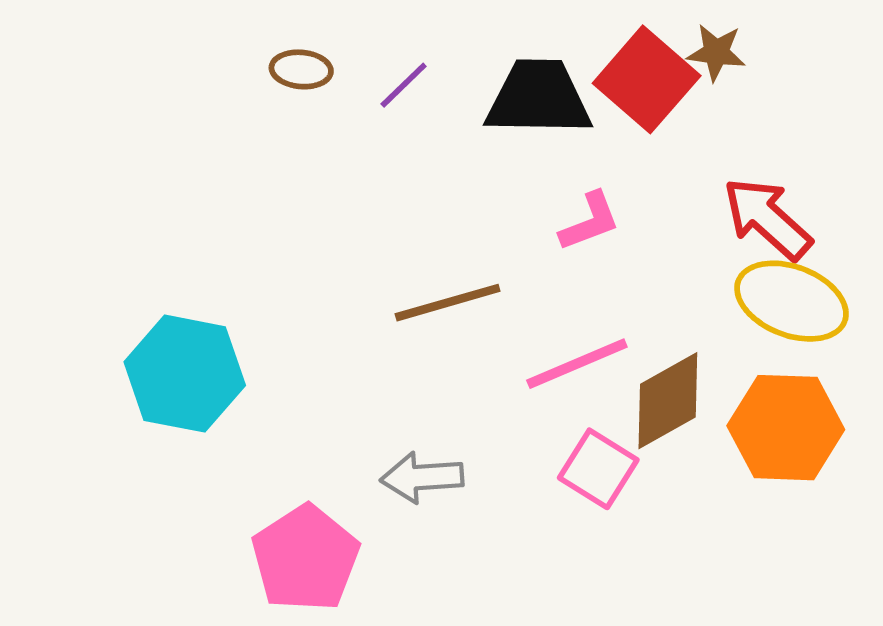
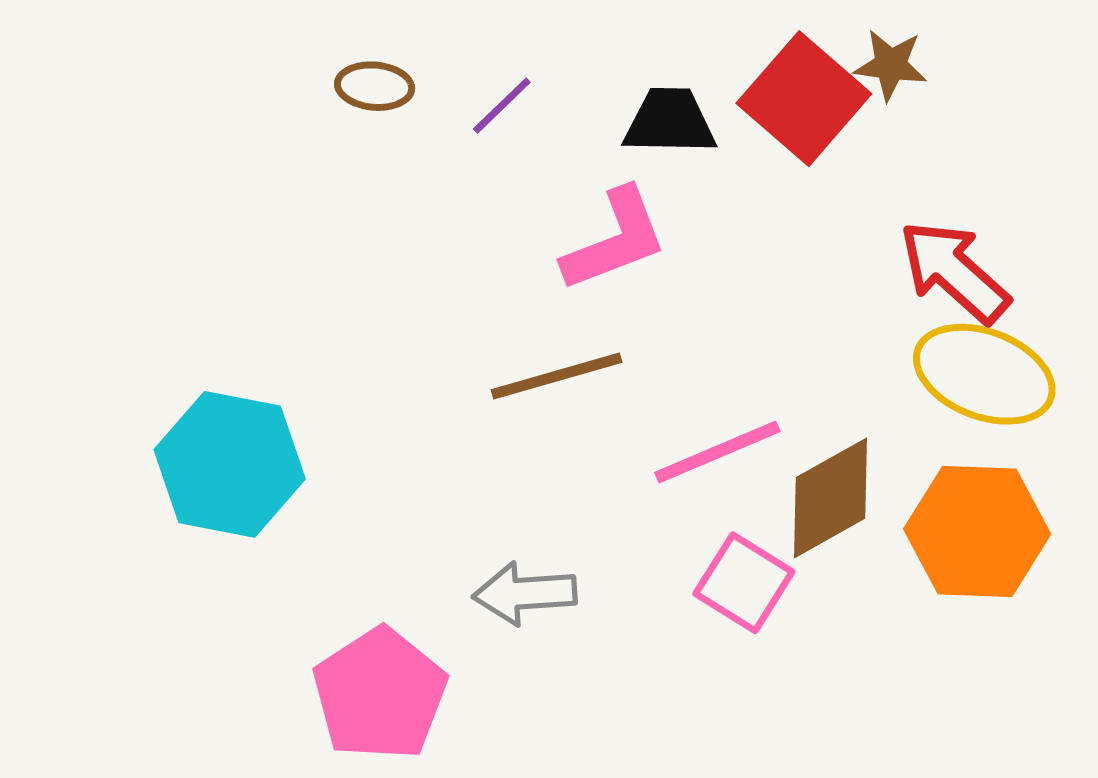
black trapezoid: (539, 98) -> (670, 121), size x0.7
pink L-shape: (590, 222) -> (615, 240), moved, size x1.4

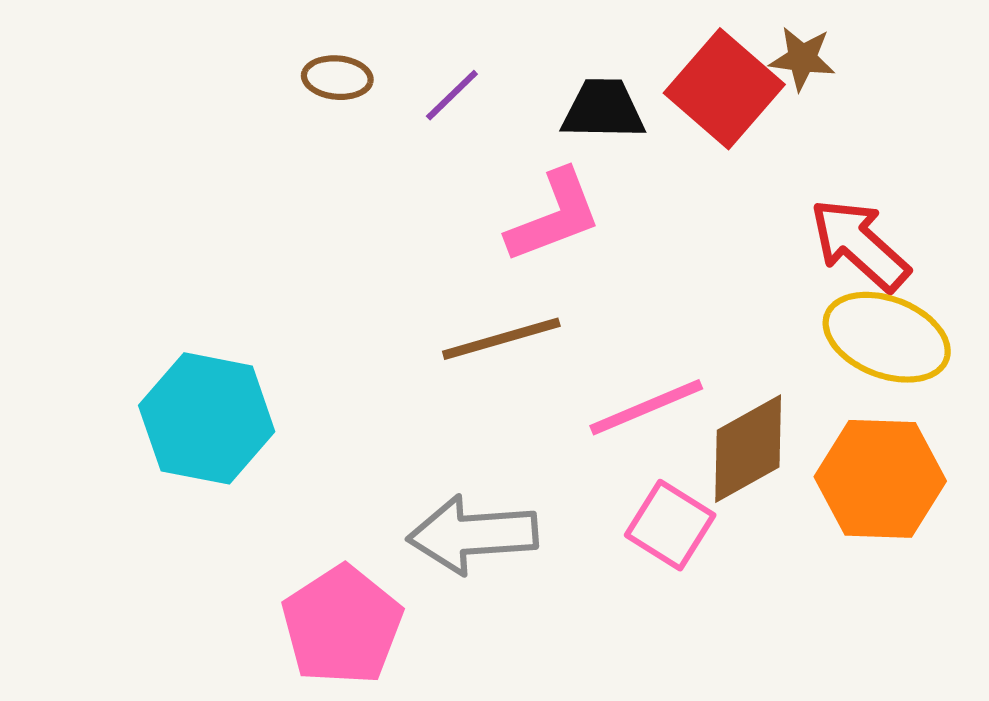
gray arrow: (525, 593) -> (473, 535), size x1.4

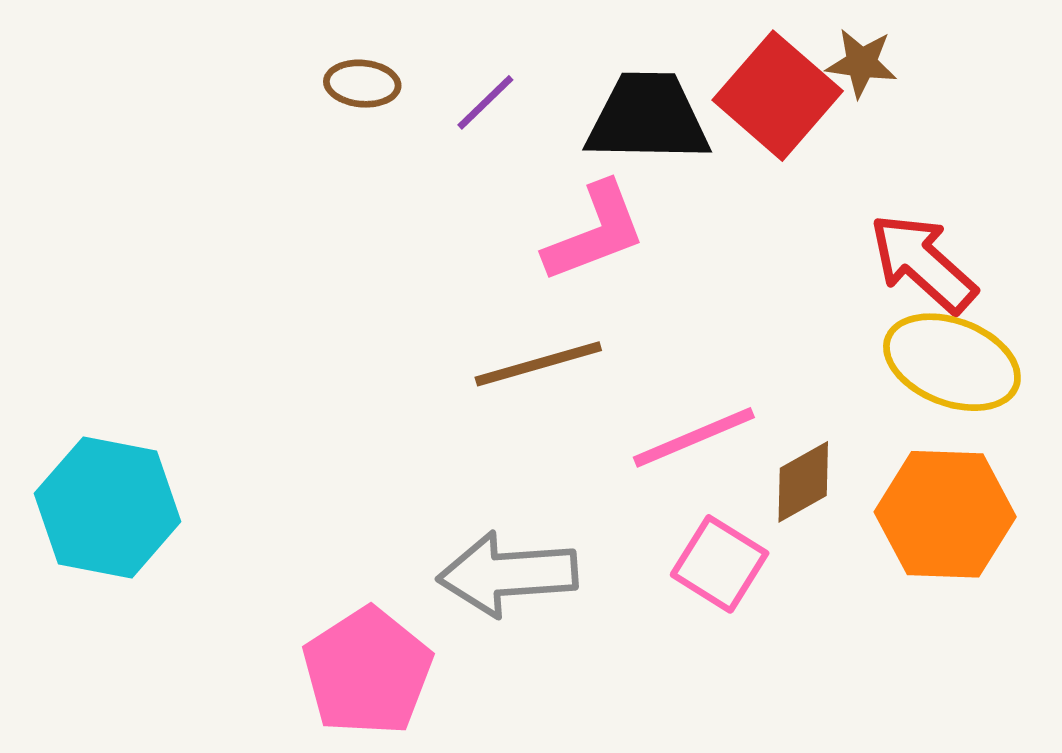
black trapezoid: (603, 109) -> (648, 118), size x1.4
cyan hexagon: (207, 418) -> (108, 507), moved
brown diamond: (748, 449) -> (803, 482), size x0.7

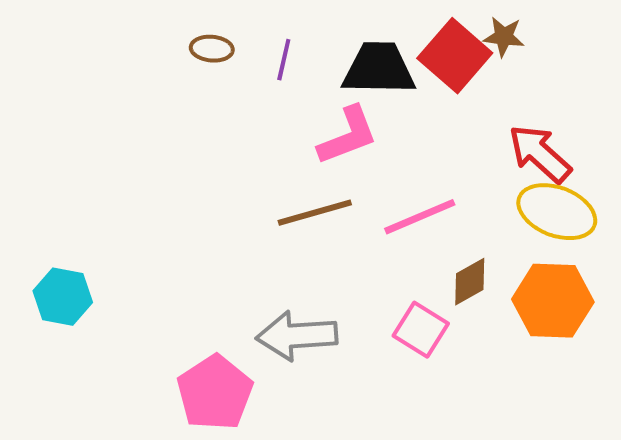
purple line: (485, 102) -> (284, 60), turned -33
pink line: (694, 437) -> (420, 217), moved
cyan hexagon: (108, 507) -> (63, 297), size x0.7

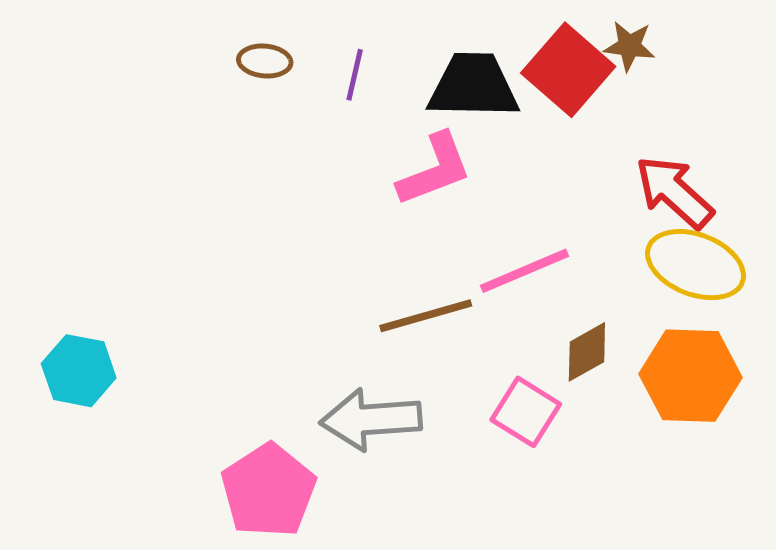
brown line: (315, 213) -> (426, 316), moved

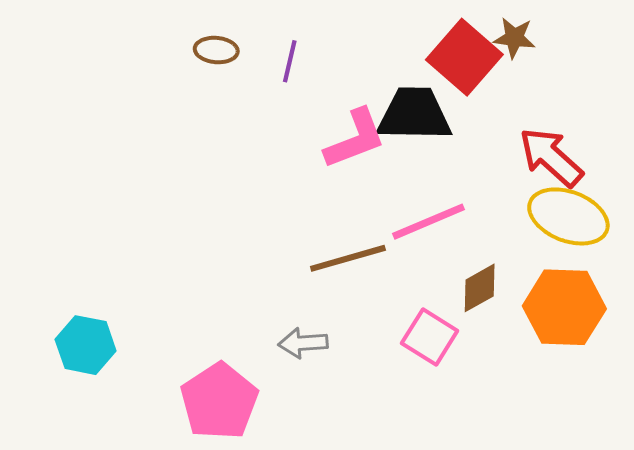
black trapezoid: (473, 86) -> (414, 114), moved
cyan hexagon: (79, 371) -> (86, 345), moved
gray arrow: (371, 419) -> (303, 343), size x0.6

